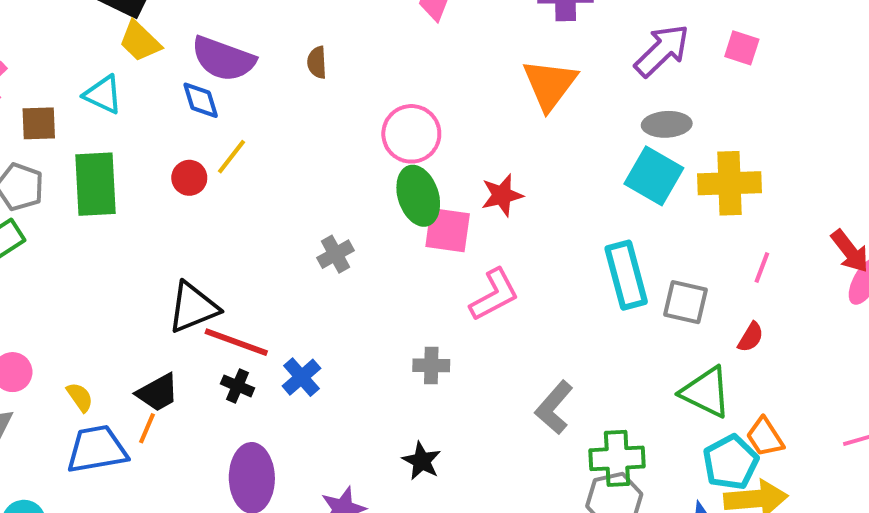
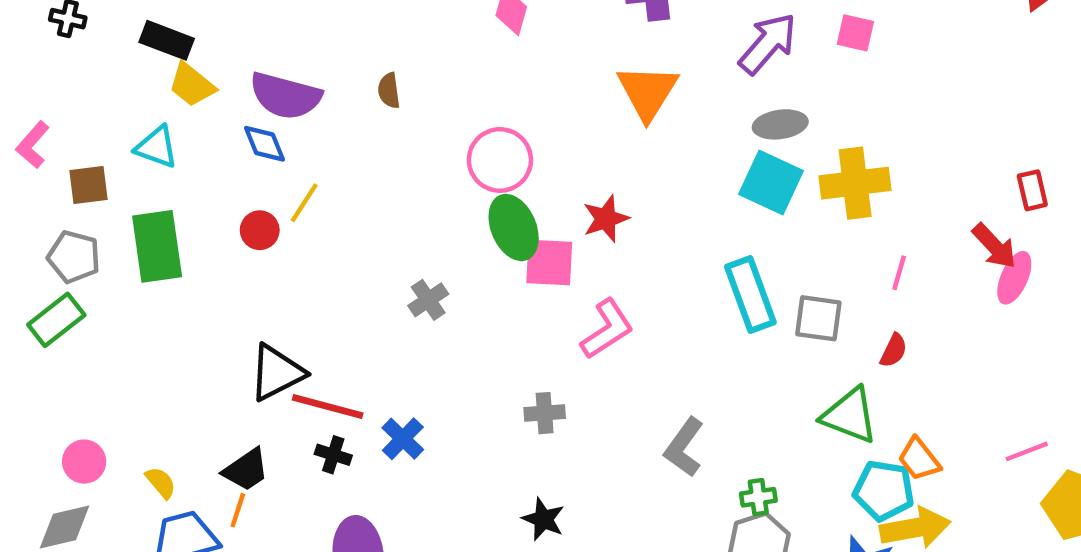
green cross: (617, 458) -> (758, 497), size x0.6
cyan pentagon: (731, 462) -> (884, 490), turned -30

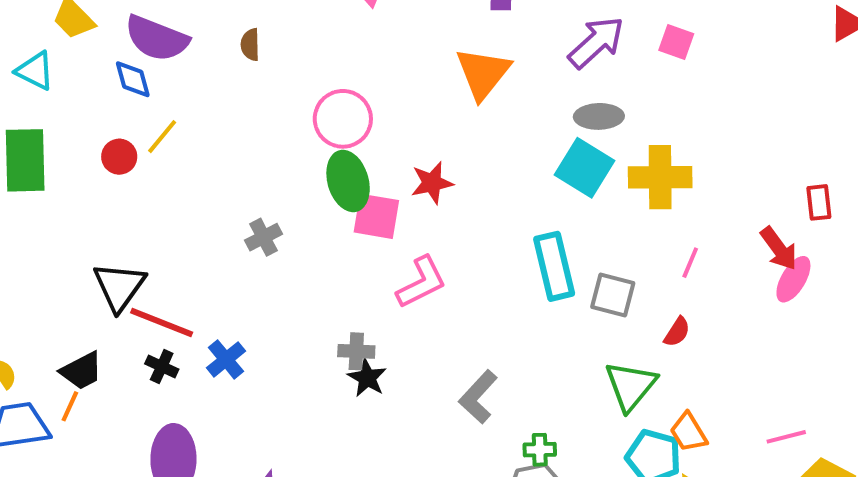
black triangle: (277, 373) -> (119, 287), turned -34
green triangle: (850, 415) -> (631, 386), turned 42
black star: (543, 519) -> (367, 378), moved

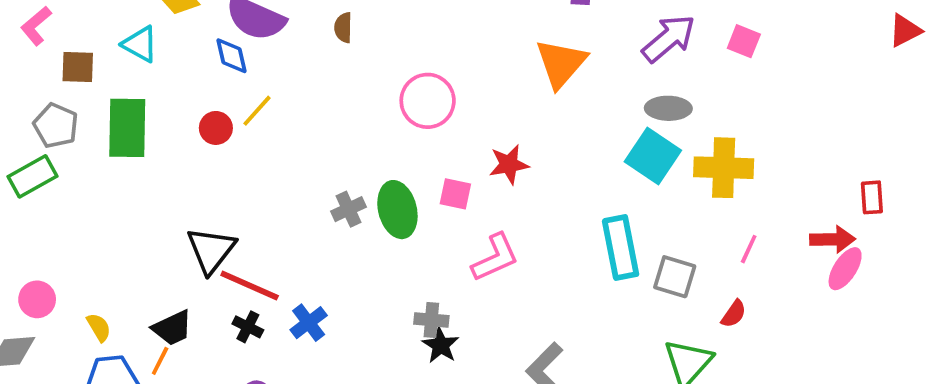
green ellipse: (348, 181) -> (397, 210), moved
pink square: (376, 216) -> (455, 194), size x0.7
red arrow: (779, 249) -> (833, 239), turned -57

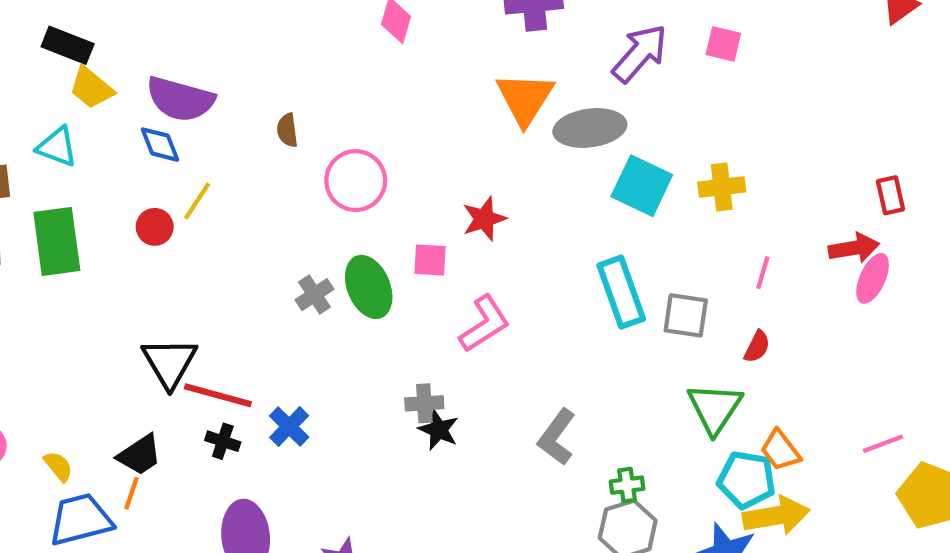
brown semicircle: (343, 28) -> (287, 130), moved
pink circle: (428, 101) -> (356, 181), moved
gray ellipse: (668, 108) -> (590, 128), moved, size x1.4
yellow cross: (724, 168) -> (722, 187), size x0.7

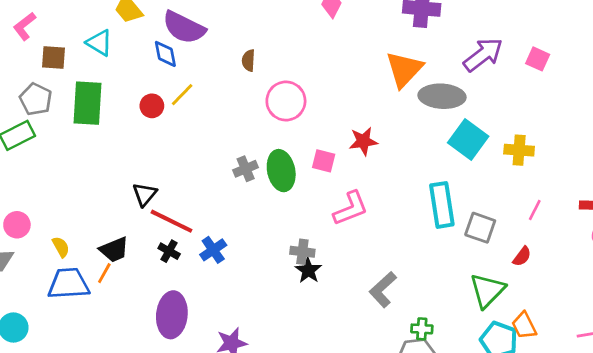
black triangle: (170, 363) -> (145, 194), size x0.7

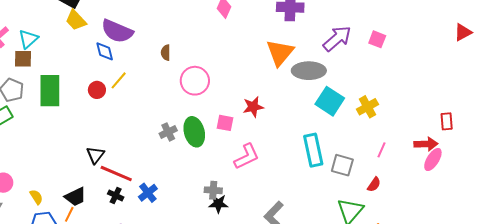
cyan triangle: (99, 43) -> (28, 39), moved, turned 50
yellow cross: (519, 150) -> (367, 107), turned -30
black star: (308, 270) -> (218, 204), turned -30

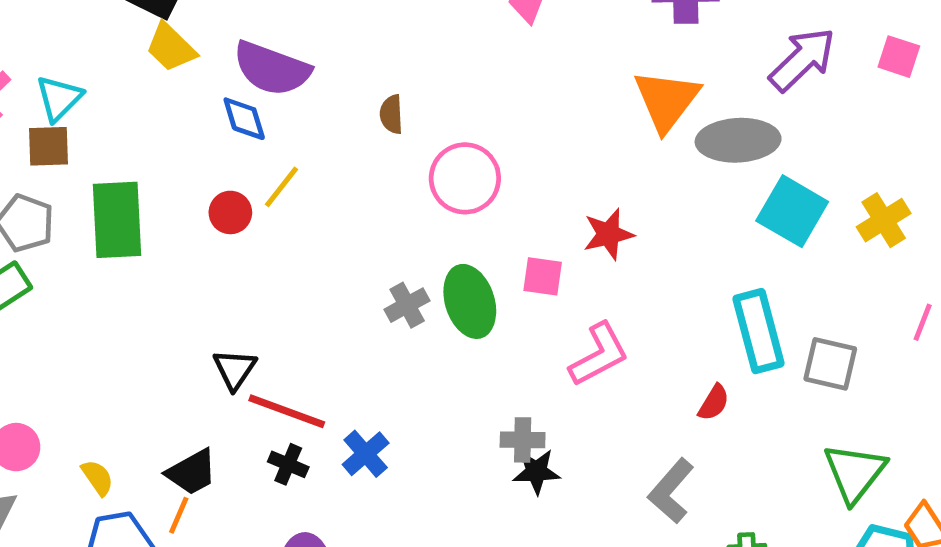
red semicircle: (374, 184) -> (714, 403), moved

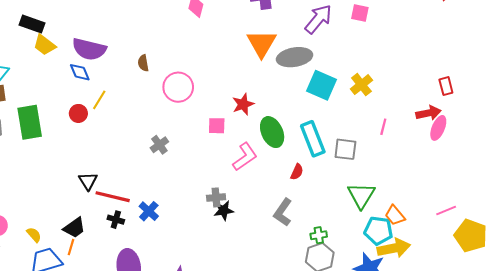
green ellipse: (470, 301) -> (272, 132), moved

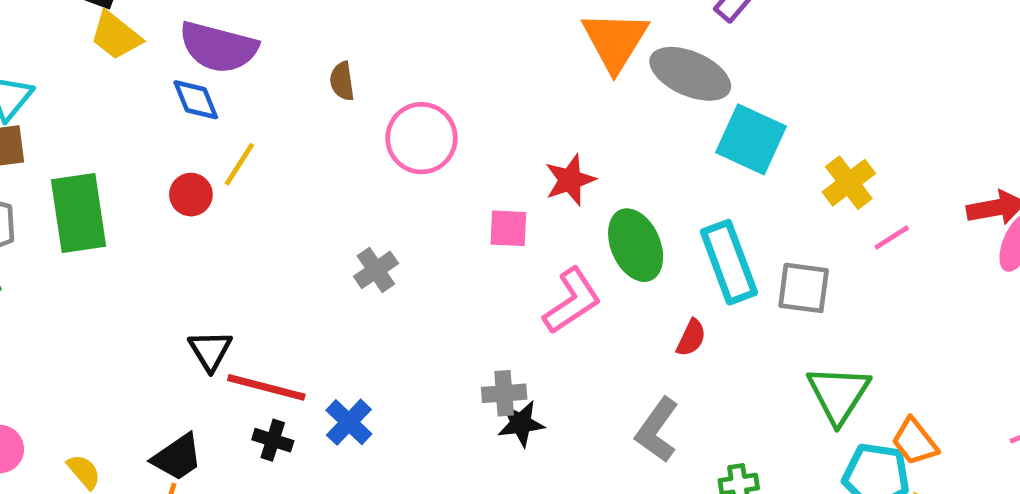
gray ellipse: (295, 57) -> (690, 74), turned 32
yellow cross: (361, 85) -> (849, 183), moved
pink line: (383, 127) -> (892, 238), turned 42

